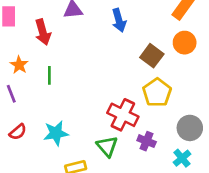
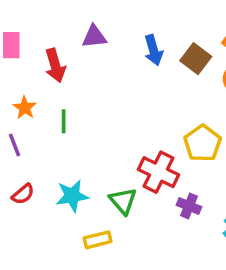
brown square: (152, 56) -> (196, 59), moved
green triangle: (107, 146) -> (123, 201), moved

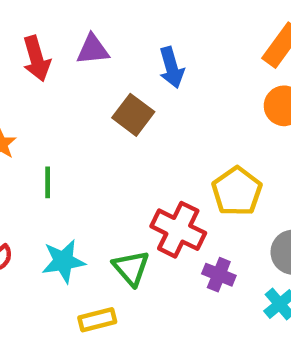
brown square: (196, 59) -> (133, 115), moved
red arrow: (55, 65) -> (36, 59), moved
green line: (64, 121) -> (48, 182), moved

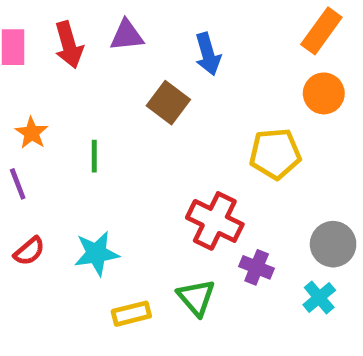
green line: (48, 182) -> (94, 156), moved
yellow pentagon: (237, 191) -> (275, 154), moved, turned 30
green triangle: (131, 268) -> (196, 297), moved

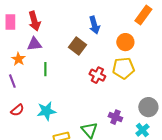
purple triangle: (127, 35) -> (34, 44), moved
orange circle: (324, 93) -> (125, 42), moved
red cross: (215, 221) -> (97, 75), moved, size x0.7

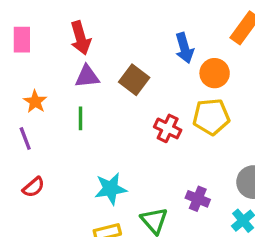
red arrow: (34, 21) -> (80, 38), moved
blue arrow: (94, 25) -> (184, 48), moved
purple triangle: (34, 44) -> (87, 76), moved
cyan star: (46, 111) -> (111, 189), moved

